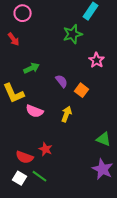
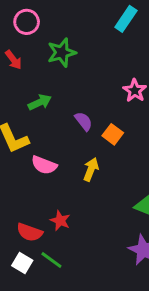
green star: (73, 34) -> (62, 53), moved

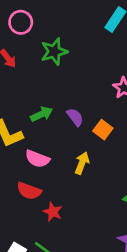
green arrow: (40, 102) -> (42, 114), moved
red semicircle: (30, 232) -> (29, 191), moved

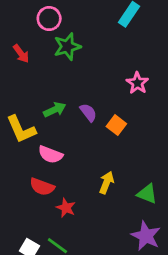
pink circle: (21, 22) -> (49, 19), moved
yellow arrow: (82, 163) -> (107, 183), moved

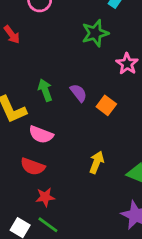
green star: (67, 47) -> (95, 33), moved
green arrow: (55, 110) -> (45, 90), turned -85
red star: (66, 208) -> (45, 197), moved, turned -30

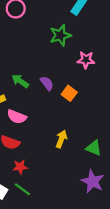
pink star: (127, 64) -> (86, 60), turned -30
green arrow: (45, 90) -> (20, 81), turned -36

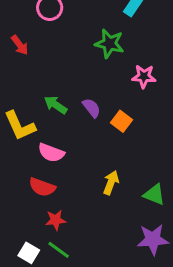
green star: (60, 35) -> (109, 44), turned 30
purple star: (93, 181) -> (153, 239), turned -30

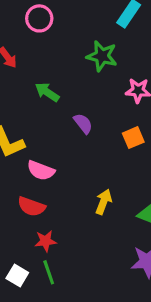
green arrow: (56, 105) -> (47, 92), moved
orange square: (121, 121) -> (133, 138), moved, turned 30
green line: (59, 250) -> (49, 272), turned 35

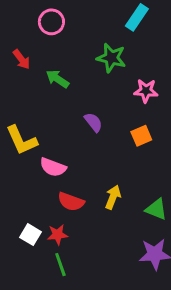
green arrow: (47, 92) -> (57, 79), moved
red semicircle: (31, 207) -> (71, 202), moved
white square: (17, 275) -> (30, 235), moved

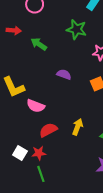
red arrow: (22, 59) -> (14, 30), turned -48
purple semicircle: (93, 122) -> (64, 74), turned -32
red semicircle: (71, 202) -> (48, 130), turned 132

